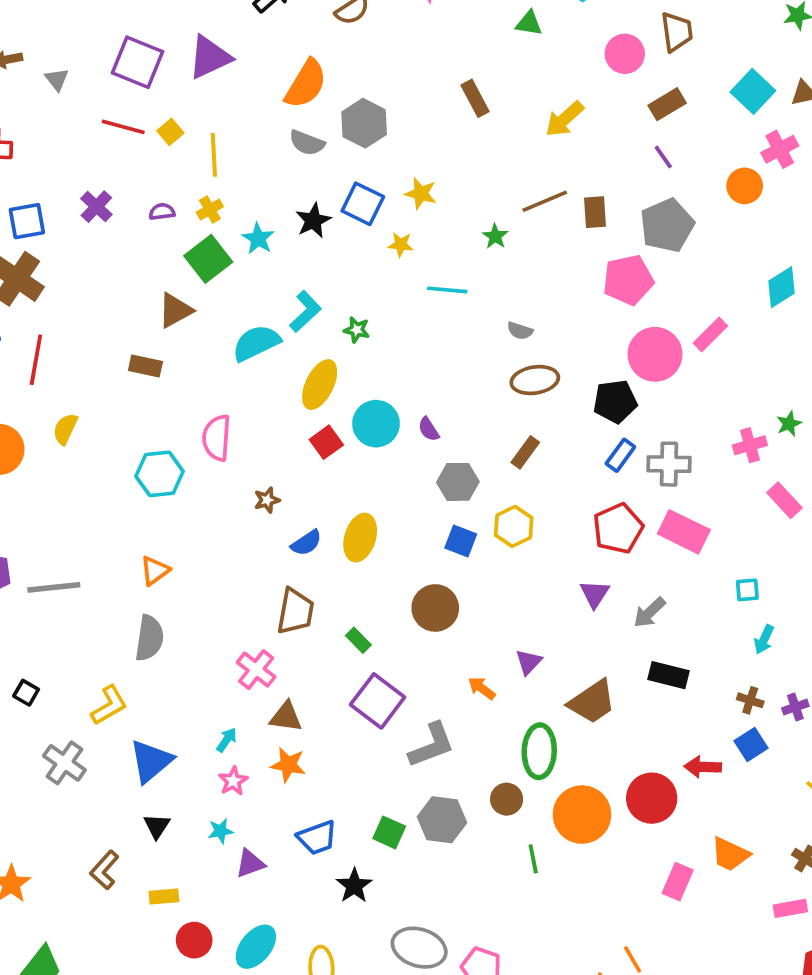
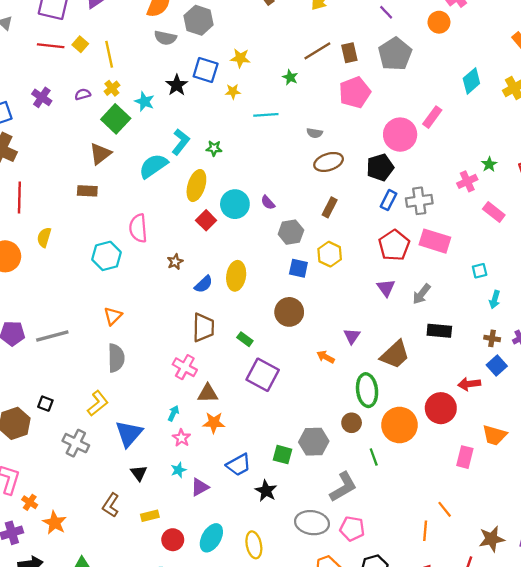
pink pentagon: (628, 280) -> (355, 92), moved
gray L-shape: (432, 745) -> (343, 487), moved

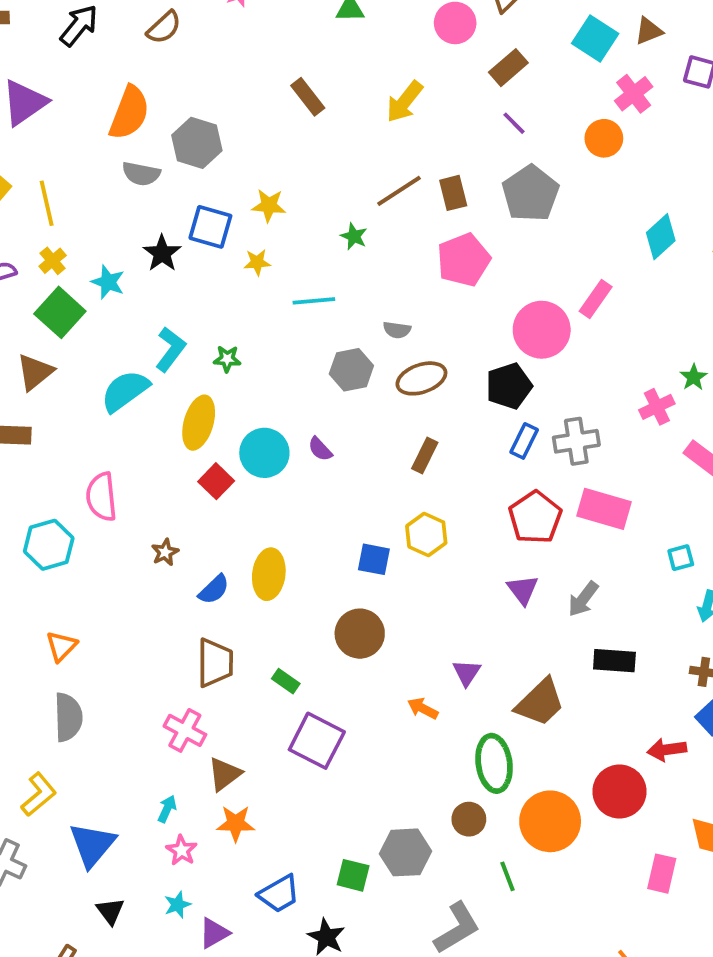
gray hexagon: (291, 232) -> (351, 370), moved
brown triangle: (208, 393) -> (225, 774), turned -35

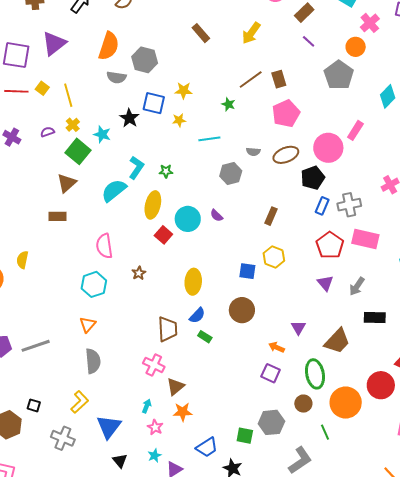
gray pentagon: (530, 193) -> (339, 75), moved
brown ellipse: (421, 378) -> (286, 155), moved
cyan hexagon: (49, 545) -> (94, 284), moved
blue semicircle: (214, 589) -> (197, 315), moved
purple square: (317, 741) -> (271, 373), moved, size x0.7

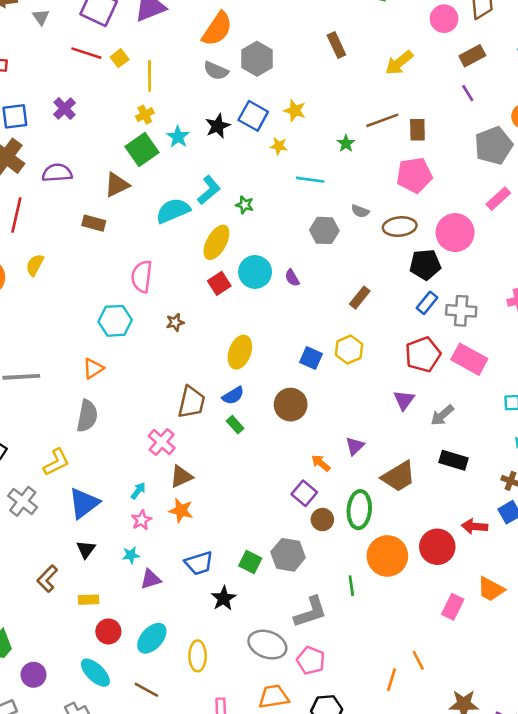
pink rectangle: (355, 130) -> (498, 199), moved
purple semicircle: (47, 132) -> (57, 173), moved, size x1.6
brown circle: (303, 404) -> (322, 520), moved

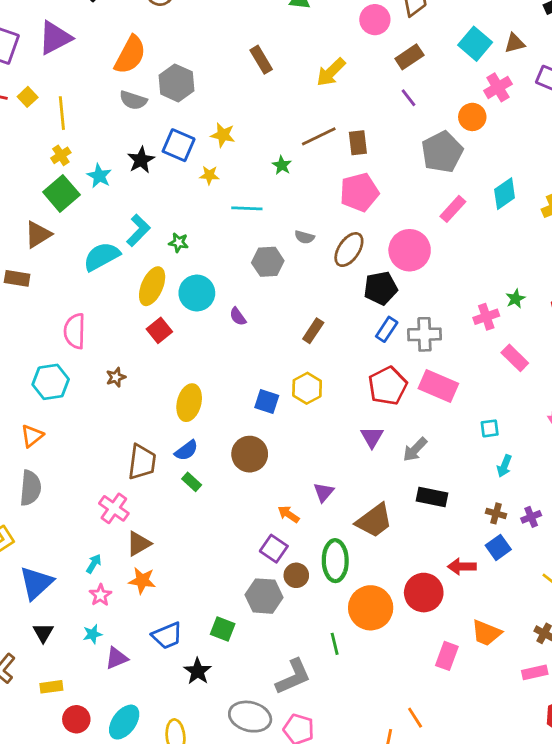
brown ellipse: (400, 227) -> (349, 250), turned -44
cyan circle: (255, 272) -> (197, 293), moved
gray hexagon: (288, 555) -> (264, 596), moved

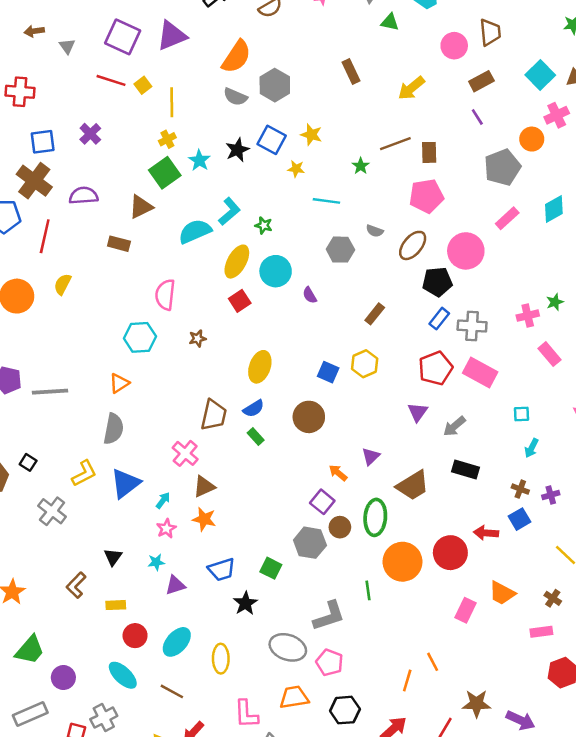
blue triangle: (36, 583) -> (125, 483), moved

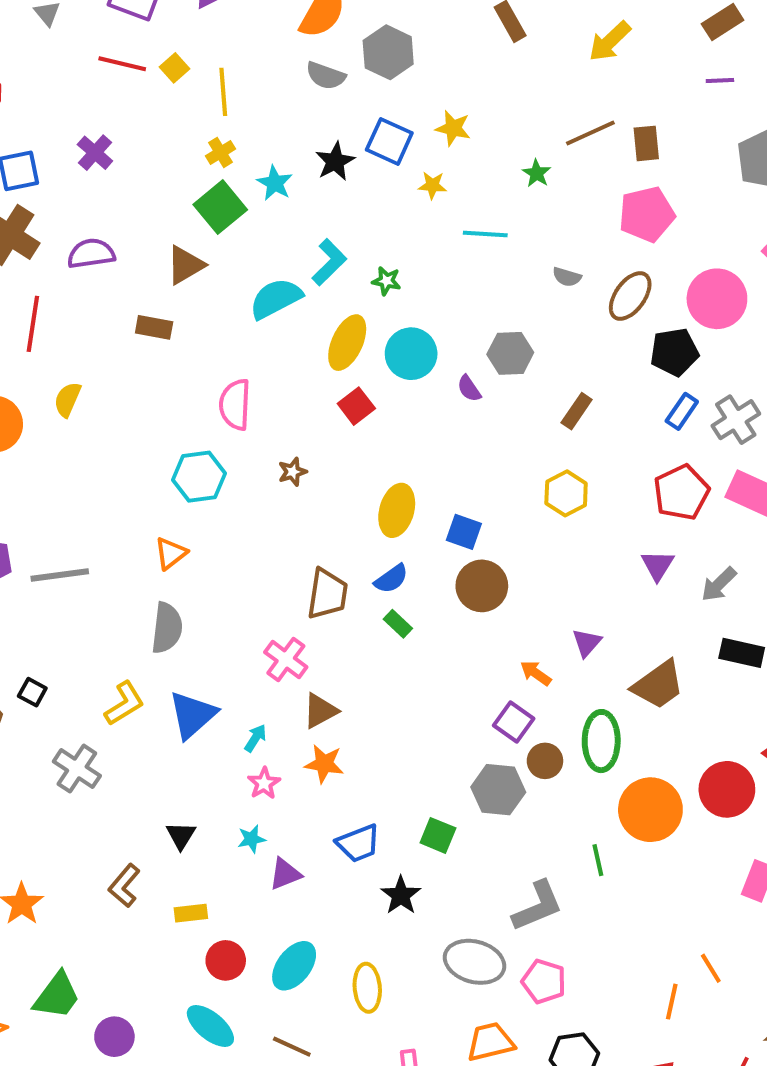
purple line: (477, 117) -> (720, 80), turned -56
gray hexagon: (340, 250) -> (510, 353), moved
gray cross: (472, 326) -> (736, 420), turned -32
blue square: (328, 372) -> (464, 532), moved

